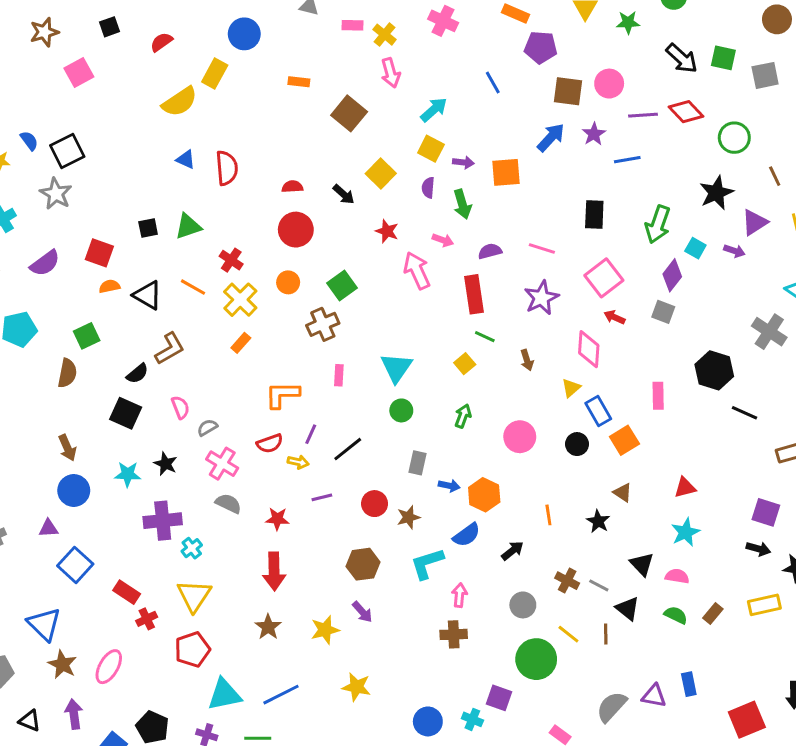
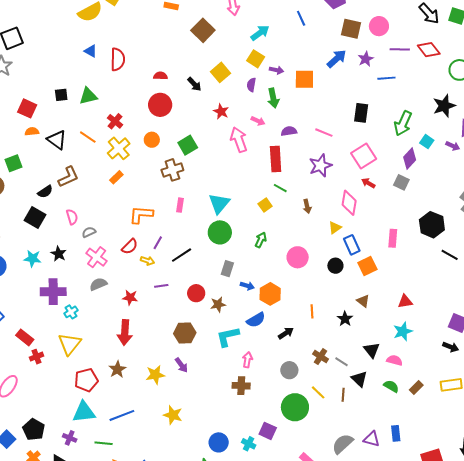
green circle: (401, 410) -> (220, 232), size x1.5
red semicircle: (270, 443) -> (130, 247), turned -30
gray semicircle: (228, 503) -> (98, 284), turned -54
red pentagon: (192, 649) -> (86, 380), moved

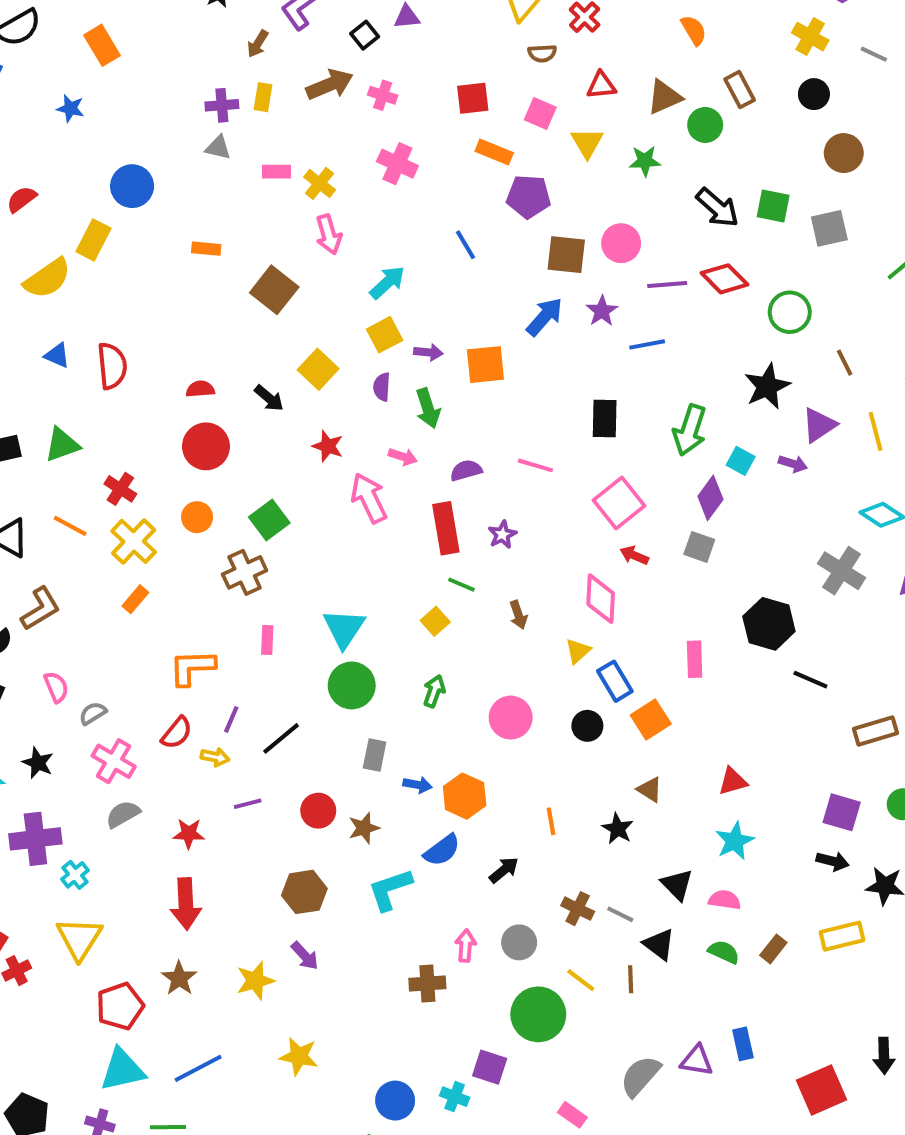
yellow square: (256, 59) -> (385, 335), turned 36
purple star: (321, 166) -> (502, 535), moved, size x0.6
pink arrow: (247, 360) -> (466, 946), moved

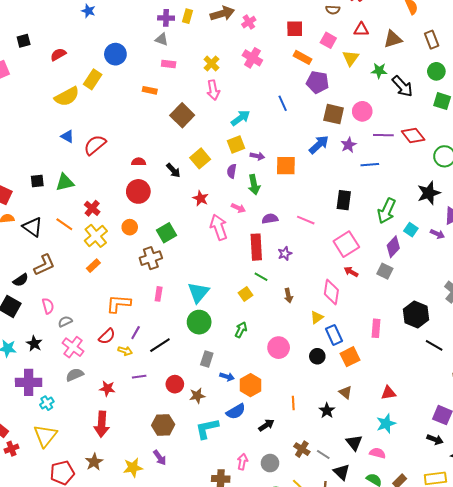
pink cross: (383, 95) -> (249, 22), turned 32
green circle: (705, 125) -> (436, 71), moved
pink rectangle: (276, 172) -> (169, 64), moved
black arrow: (717, 208) -> (402, 86), moved
red semicircle: (112, 366) -> (95, 145), turned -130

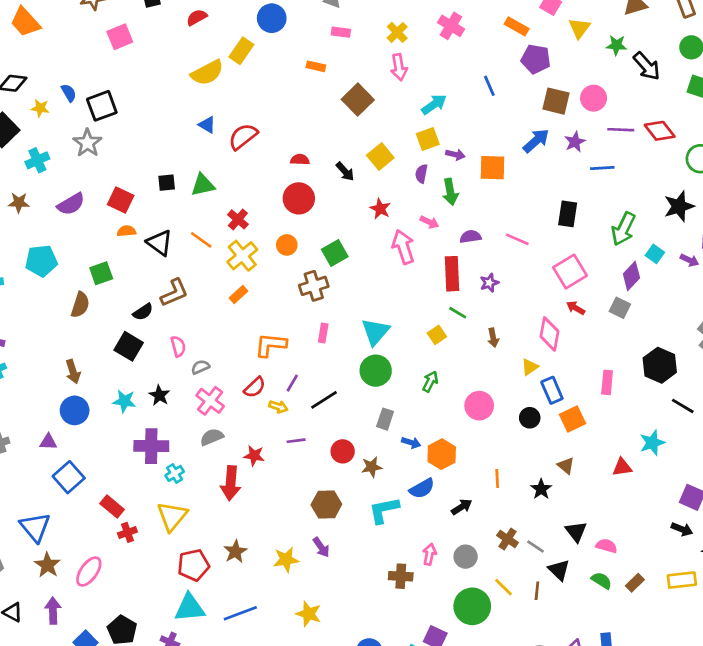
red arrow: (102, 424) -> (231, 483), moved
cyan star: (386, 424) -> (652, 443), moved

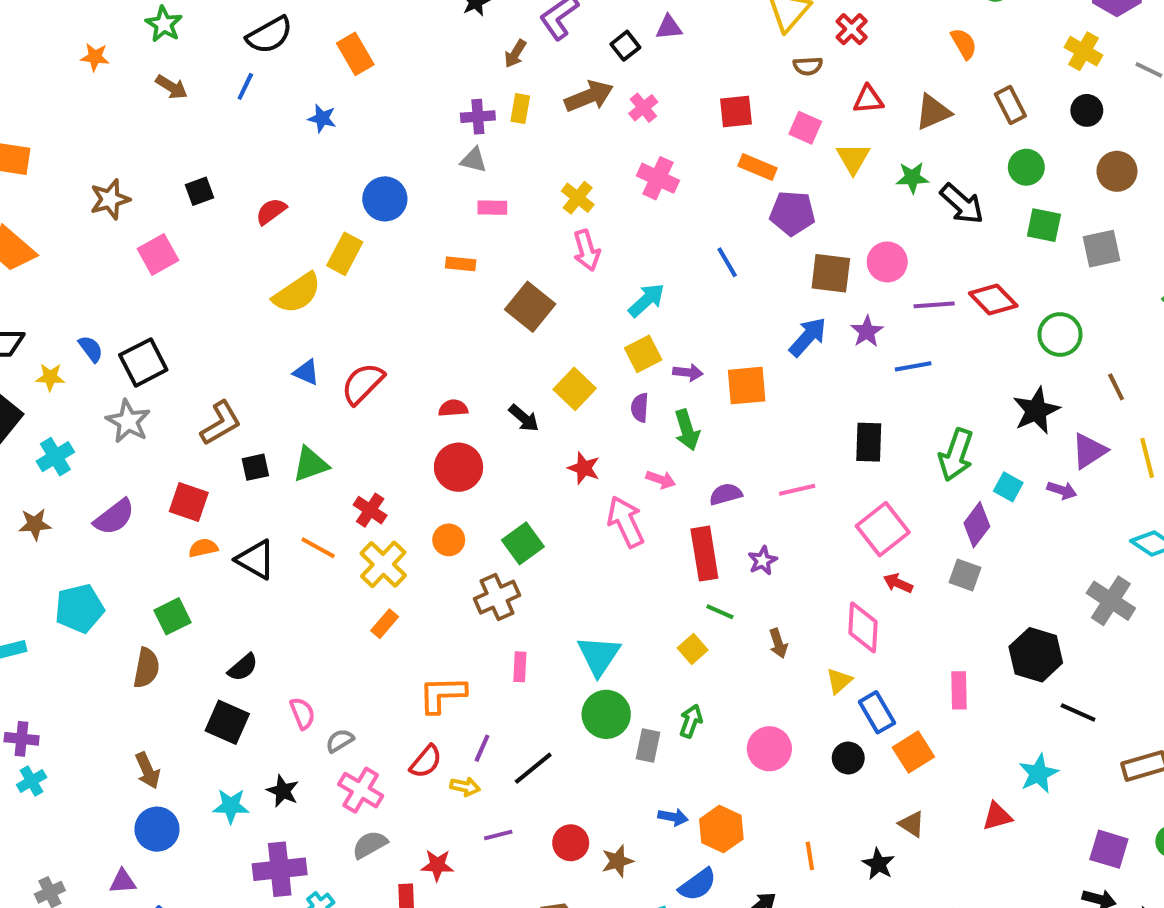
pink line: (517, 239) -> (797, 490), turned -30
brown L-shape: (174, 293) -> (221, 423), moved
gray rectangle: (385, 419) -> (648, 745), moved

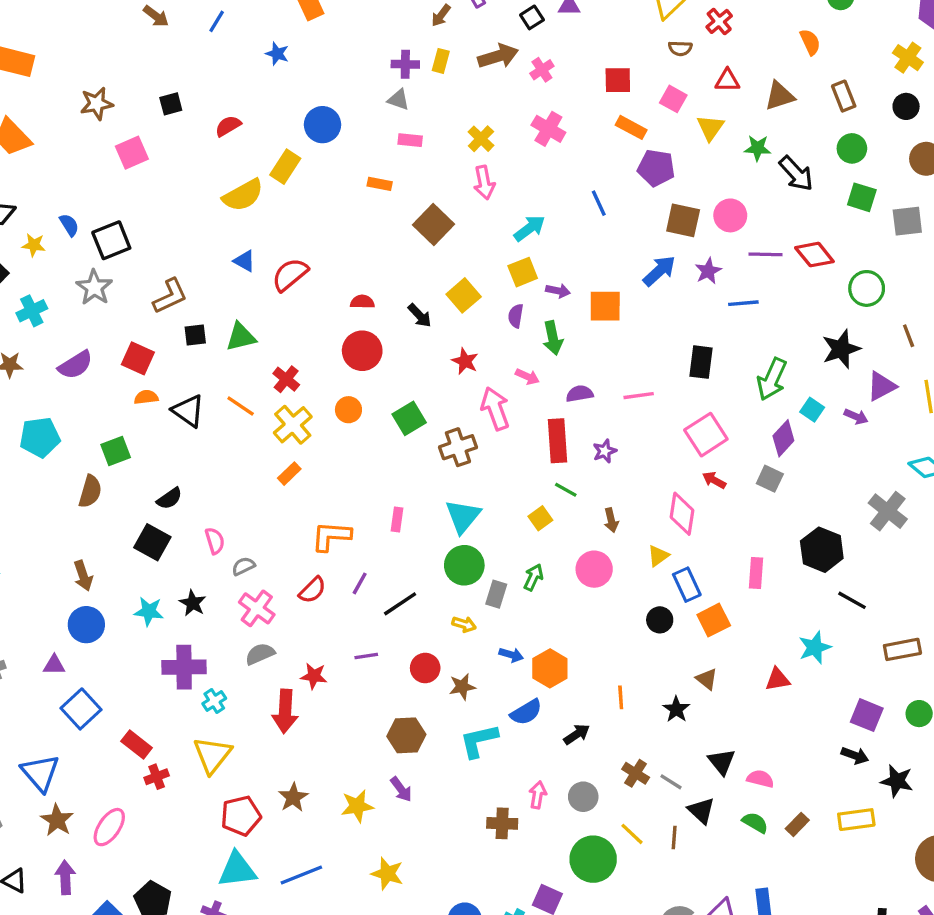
brown cross: (497, 597) -> (458, 447), moved
pink circle: (769, 749) -> (594, 569), moved
yellow arrow: (465, 787) -> (464, 624), moved

